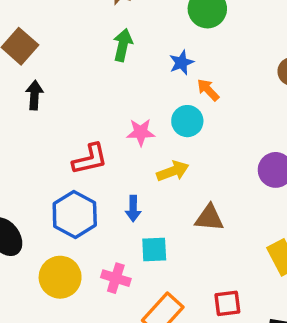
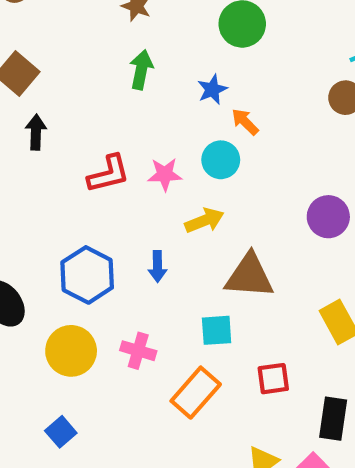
red L-shape: (90, 159) -> (109, 174), moved
brown triangle: (209, 218) -> (249, 276), size x1.4
cyan square: (154, 249) -> (217, 330), moved

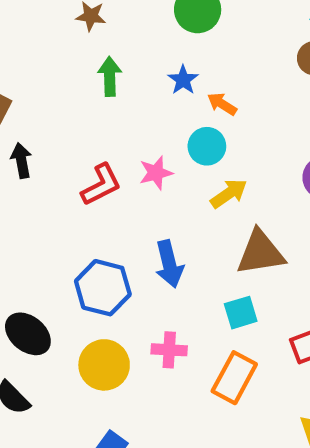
yellow arrow: (204, 221) -> (229, 193), moved
blue arrow: (157, 267) -> (169, 264), size x1.5

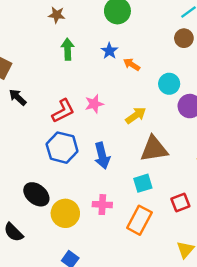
cyan circle: (207, 146) -> (169, 84), moved
black arrow: (21, 160) -> (18, 97), turned -36
blue hexagon: (103, 288) -> (62, 148), moved
black ellipse: (28, 334) -> (36, 194), moved

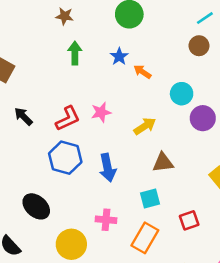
black arrow: (18, 97) -> (23, 116), moved
brown triangle: (154, 149) -> (163, 163), size x0.7
yellow circle: (65, 213) -> (71, 244), moved

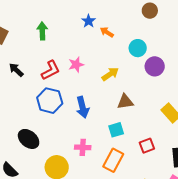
green arrow: (75, 53) -> (42, 31), moved

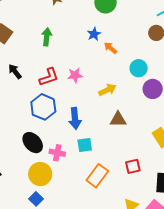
cyan square: (116, 130) -> (85, 145), moved
black ellipse: (29, 139) -> (33, 143), moved
pink cross: (83, 147) -> (57, 153), moved

